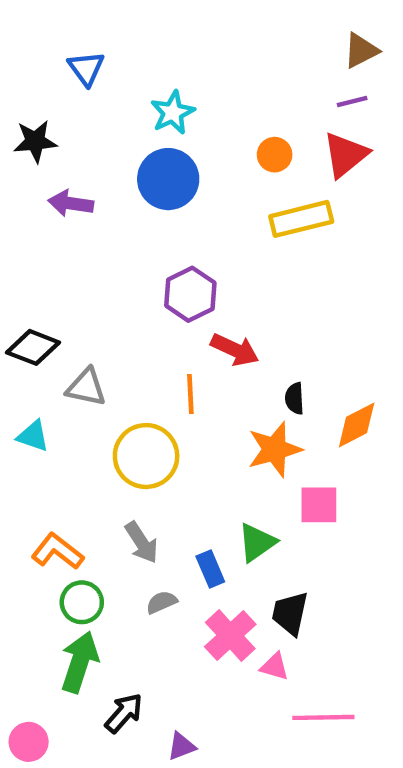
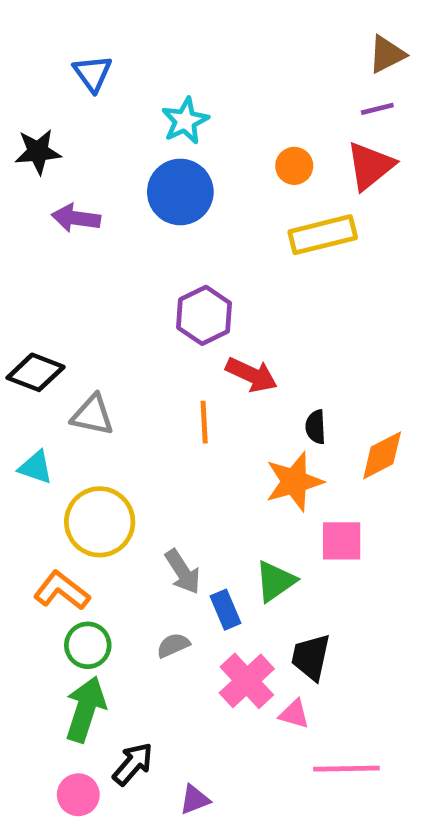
yellow circle: (146, 456) -> (100, 522), moved
gray arrow: (142, 542) -> (183, 572), moved
pink circle: (29, 742) -> (78, 795), moved

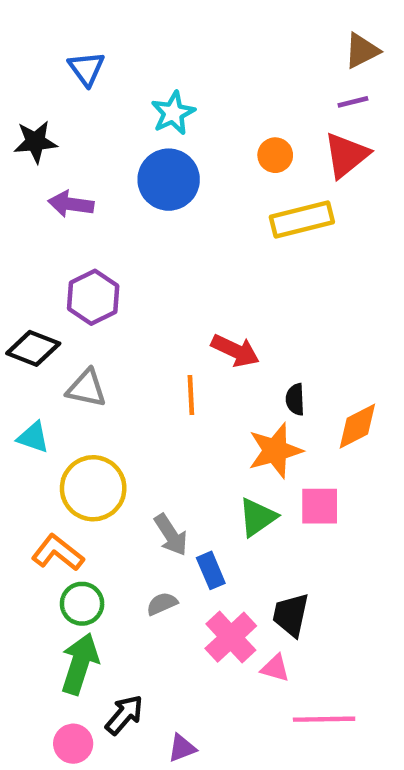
purple hexagon: (204, 315) -> (93, 297), moved
green triangle: (275, 581) -> (257, 517), moved

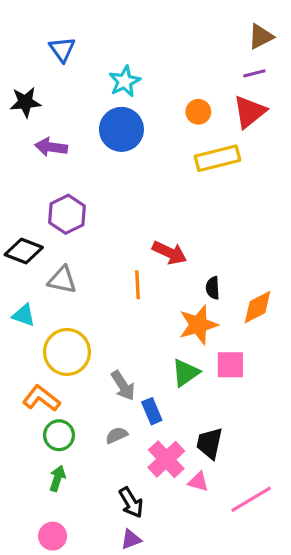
green arrow: (80, 664) -> (57, 478), size x0.6
black arrow: (124, 715) -> (131, 502), moved, turned 108
pink line: (324, 719) -> (251, 499), moved, turned -30

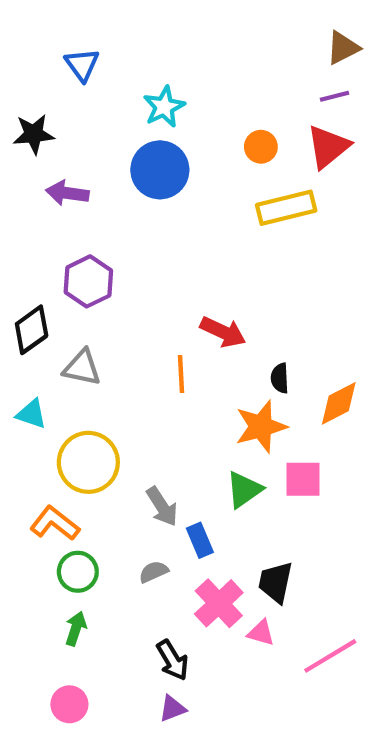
black diamond: (24, 251) -> (32, 330), turned -57

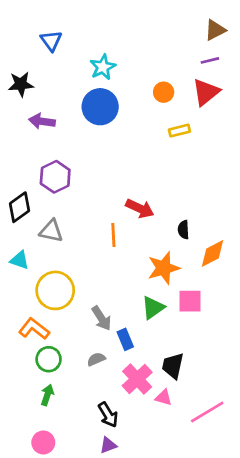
yellow rectangle: (286, 208) -> (179, 131), size x0.6
black semicircle: (280, 378) -> (183, 230), moved

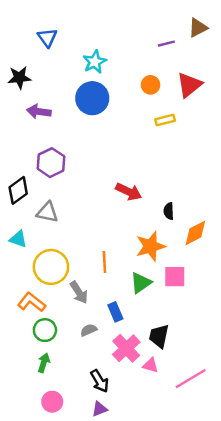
purple line: (210, 60) -> (166, 44), moved
orange line: (113, 235) -> (104, 262), moved
gray arrow: (101, 318) -> (79, 292), moved
pink circle: (43, 442) -> (52, 402), moved

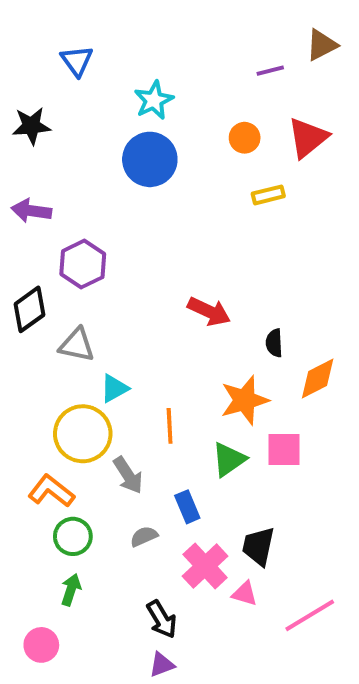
purple arrow: (39, 112) -> (31, 211), moved
cyan triangle: (18, 239) -> (114, 388), moved, turned -48
pink circle: (52, 402) -> (41, 645), moved

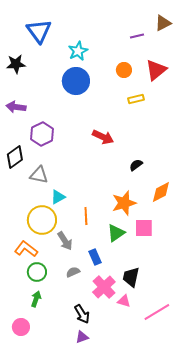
blue triangle: (77, 61) -> (39, 31), size x1.5
red arrow: (209, 311) -> (103, 137), moved
black semicircle: (274, 343) -> (136, 165), moved, turned 56

